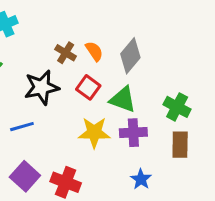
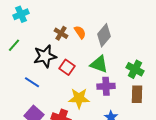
red square: (88, 87) -> (67, 67), moved
blue line: (22, 127) -> (32, 82), turned 49
yellow star: (94, 133) -> (79, 98), moved

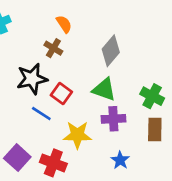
orange semicircle: (80, 32) -> (64, 24), moved
blue line: (32, 82) -> (41, 113), moved

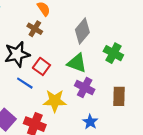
green cross: (152, 96) -> (113, 53), moved
purple cross: (113, 119) -> (85, 87), turned 30

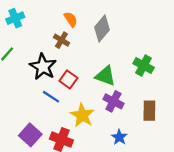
gray diamond: (82, 31) -> (102, 29), moved
black star: (17, 54) -> (43, 67), turned -30
yellow star: (55, 101) -> (82, 115), turned 30

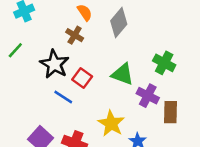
purple cross: (113, 101) -> (148, 96), moved
yellow star: (82, 115) -> (111, 123), moved

